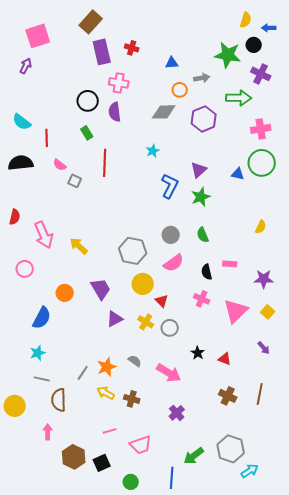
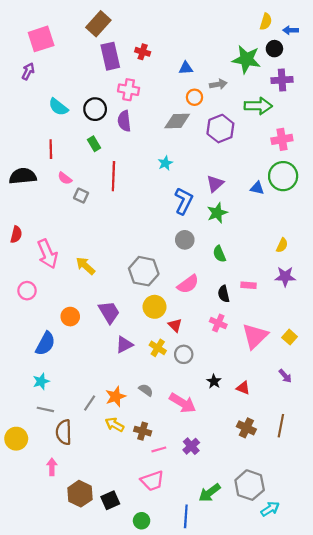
purple cross: (261, 74) -> (282, 80), turned -30
cyan semicircle: (22, 122) -> (58, 107), moved
gray circle: (171, 235) -> (185, 240), moved
purple star: (264, 279) -> (285, 277), moved
pink line: (110, 431) -> (159, 449), moved

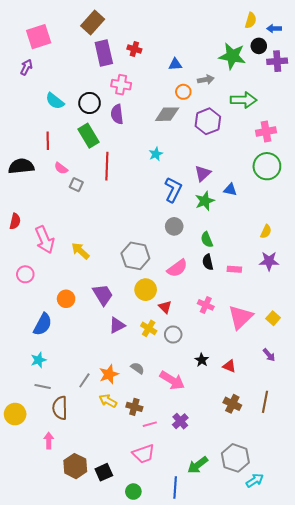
purple cross: (282, 80) -> (277, 61), moved
green rectangle: (94, 144) -> (89, 136), size x1.6
blue triangle: (257, 188) -> (230, 190), moved
black semicircle: (224, 294) -> (208, 262), moved

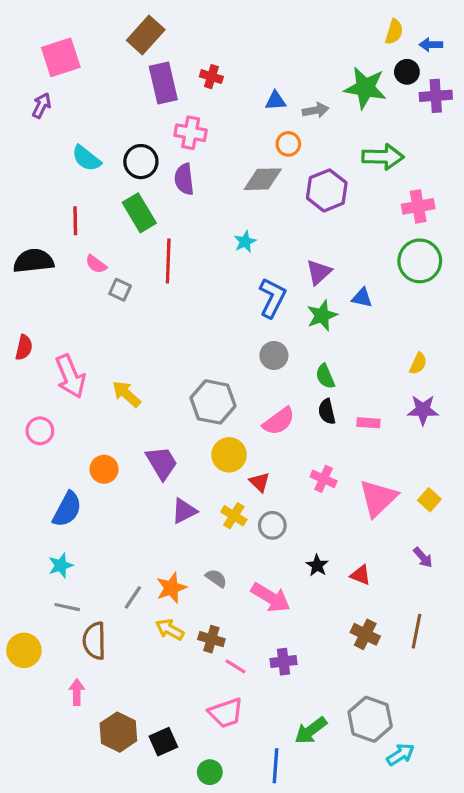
gray arrow: (206, 80) -> (316, 110), moved
purple cross: (180, 421) -> (284, 662), turned 35
pink line: (150, 424) -> (235, 666), turned 48

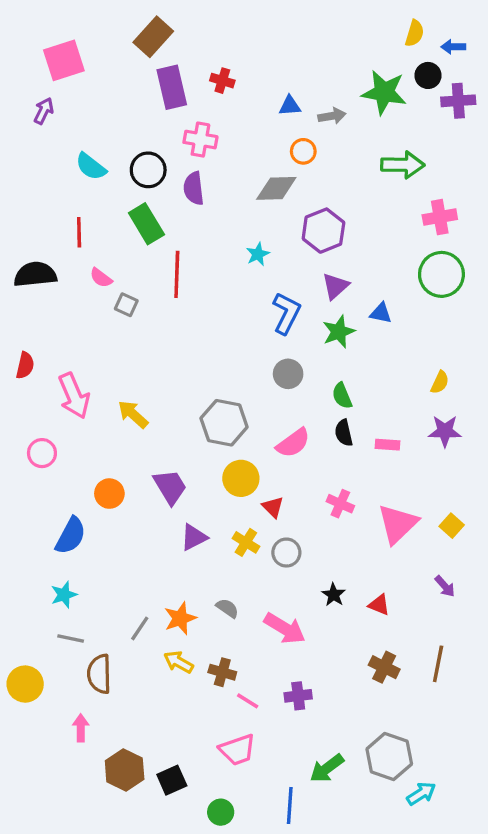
purple hexagon: (327, 190) -> (323, 231), moved

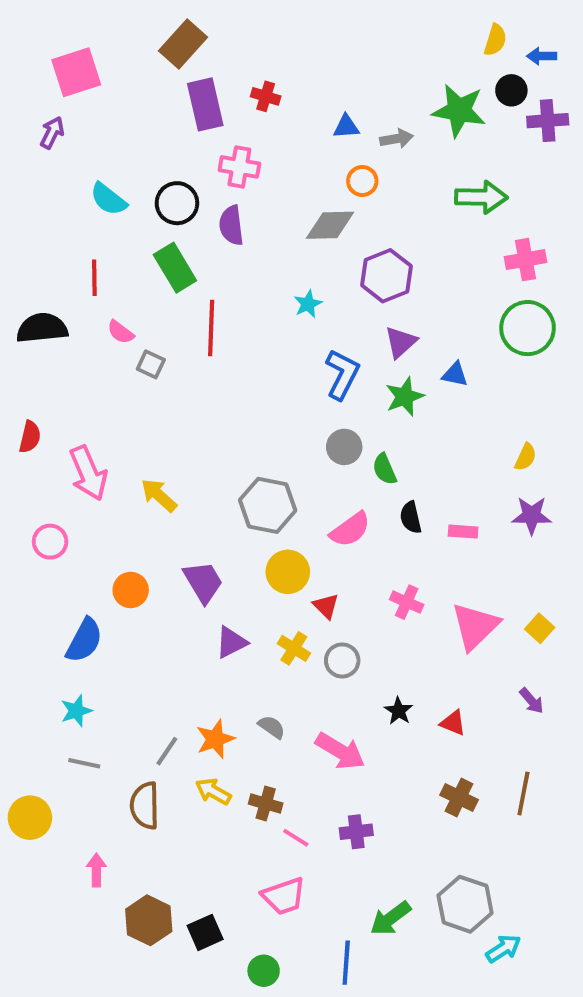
green semicircle: (342, 396) -> (384, 469), moved
brown semicircle: (99, 674) -> (145, 806), moved

